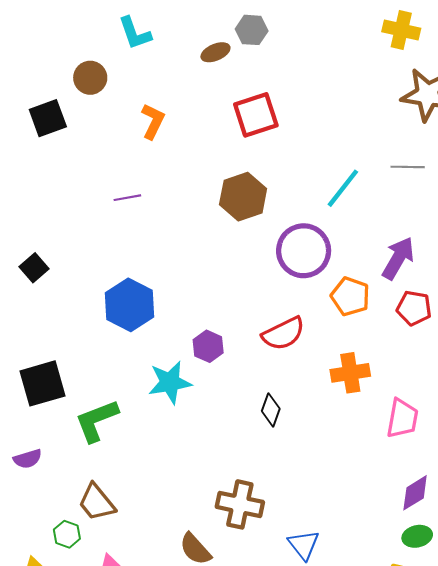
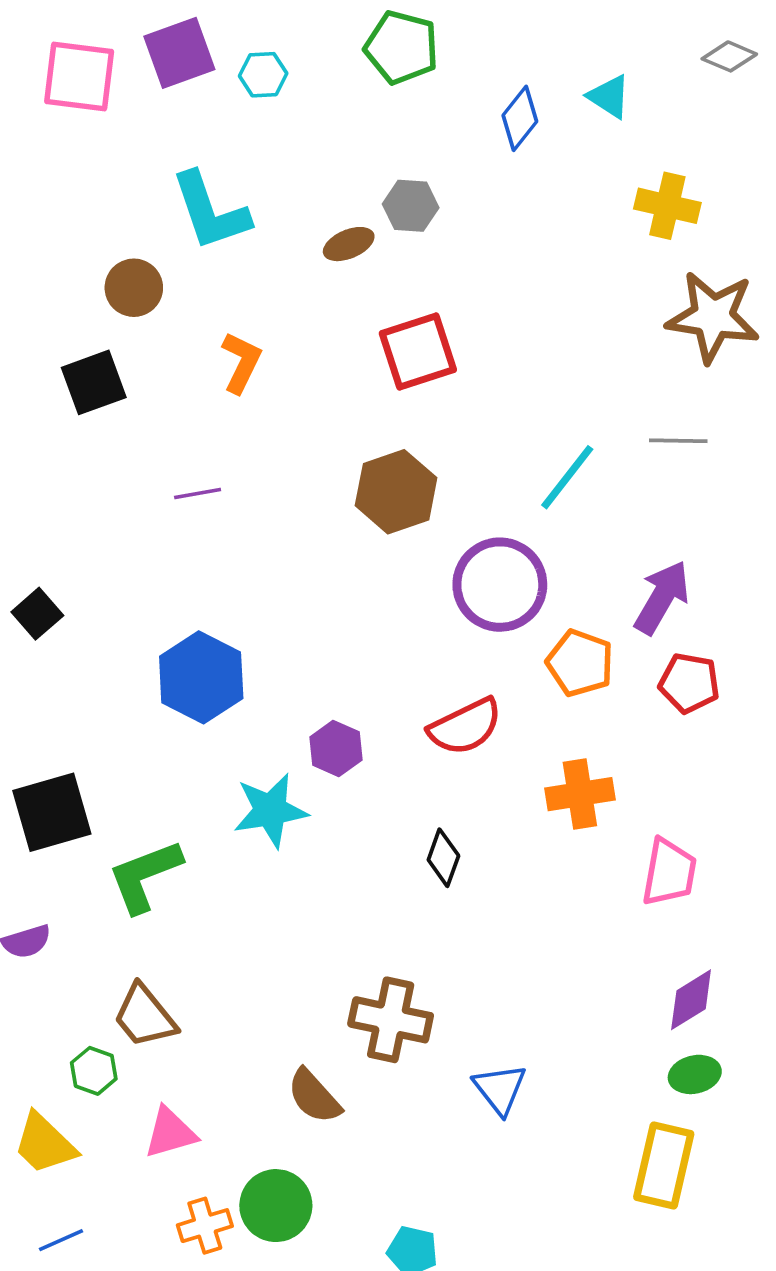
cyan L-shape: (135, 33) -> (210, 211), size x1.4
black square: (48, 118) -> (94, 382), moved

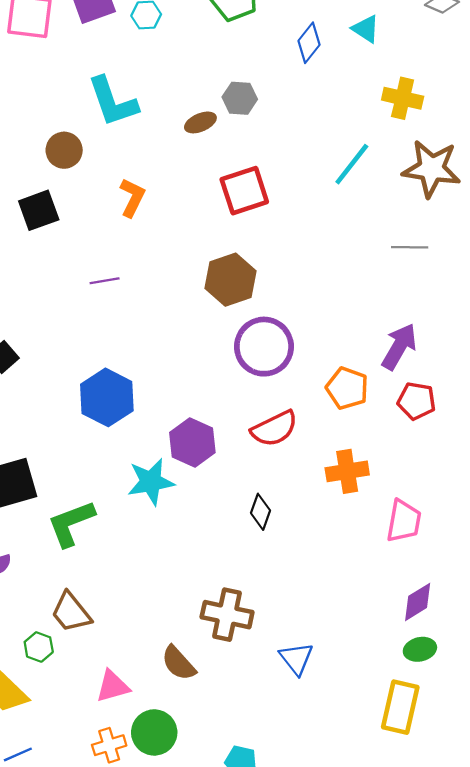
cyan line: (567, 477) -> (352, 164), moved
purple circle: (500, 585) -> (264, 347), moved
purple hexagon: (336, 748) -> (192, 442), size x1.4
pink triangle: (170, 1133) -> (113, 686), moved

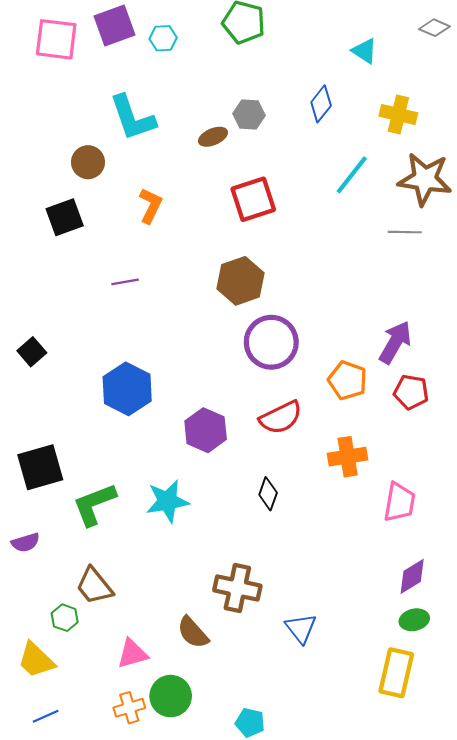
blue diamond: (309, 43) -> (321, 104), moved
gray line: (410, 247) -> (405, 232), moved
cyan star: (151, 482) -> (167, 501), moved

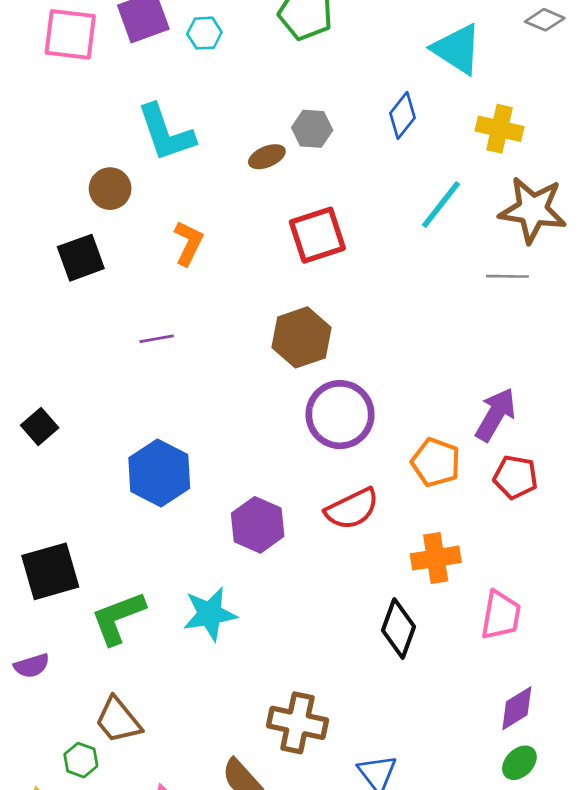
cyan triangle: (364, 51) -> (457, 49), size x1.6
black diamond: (268, 494) -> (398, 629), moved, size x1.4
green ellipse: (414, 620) -> (519, 763), turned -32

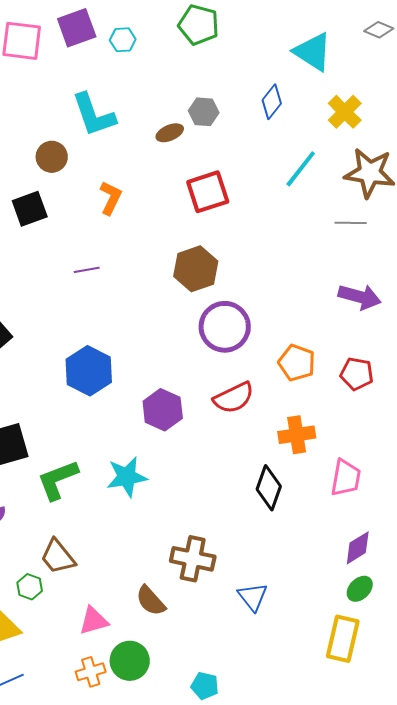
yellow cross: (499, 129) -> (345, 112), turned 32
purple arrow: (496, 415) -> (360, 297), moved, turned 75

